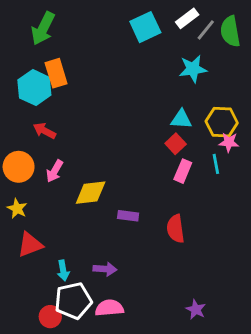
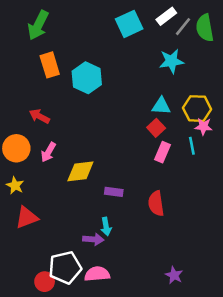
cyan hexagon: (34, 88) -> (87, 78), moved
cyan arrow: (63, 270) -> (106, 227), moved

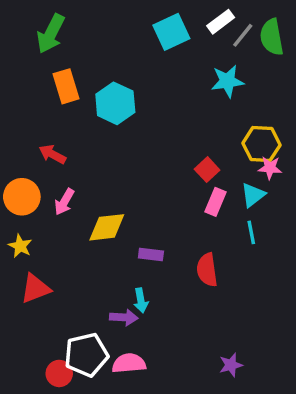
cyan triangle: (161, 106) -> (253, 195), moved, turned -42
cyan line: (192, 146) -> (251, 232), moved
purple star: (174, 275) -> (231, 365), turned 30

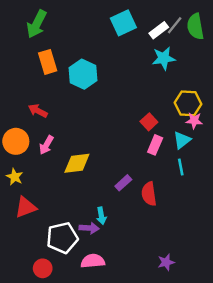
white rectangle: (221, 22) -> (159, 30), moved
purple rectangle: (151, 255) -> (123, 183), moved, turned -49
white pentagon: (86, 355) -> (62, 238), moved

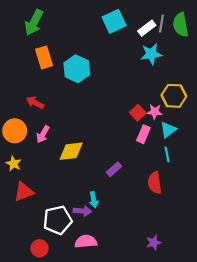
gray line: (175, 25) -> (161, 24), turned -30
pink star: (194, 121) -> (155, 112), moved
red semicircle: (149, 194) -> (155, 183), moved

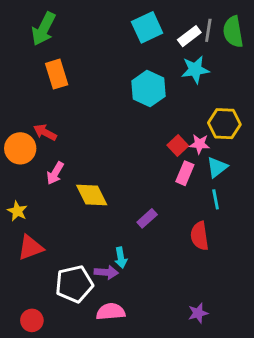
cyan hexagon: (77, 69) -> (149, 89), moved
orange circle: (15, 131) -> (20, 148), moved
yellow diamond: (71, 151) -> (92, 195), turned 70
red circle: (40, 248) -> (32, 320), moved

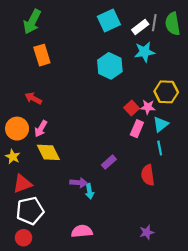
orange circle: (20, 148) -> (17, 129), moved
yellow diamond: (92, 195) -> (48, 152), moved
purple arrow: (106, 272) -> (79, 183), moved
white pentagon: (74, 284) -> (30, 211), moved

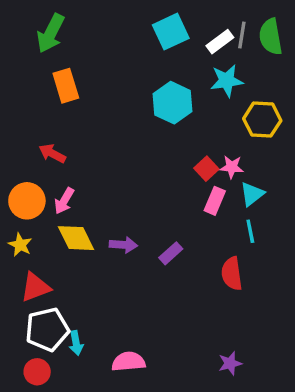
yellow hexagon: (166, 92) -> (262, 120), moved
purple arrow: (79, 183) -> (123, 245), moved
cyan arrow: (89, 191) -> (76, 343), moved

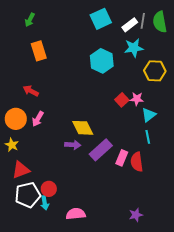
green arrow: (51, 33) -> (30, 20), size x0.6
pink rectangle: (215, 201) -> (122, 158), moved
yellow diamond: (76, 238) -> (83, 128), moved
purple rectangle: (171, 253) -> (101, 150), size x1.6
red circle: (37, 372) -> (49, 189), moved

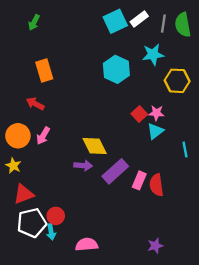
white rectangle: (130, 25) -> (139, 19), moved
orange rectangle: (39, 51) -> (44, 71), moved
cyan triangle: (149, 115) -> (155, 131), moved
cyan line: (148, 137) -> (185, 150), moved

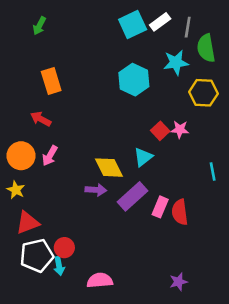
green semicircle: (183, 25) -> (206, 48), moved
cyan triangle: (155, 131) -> (143, 157), moved

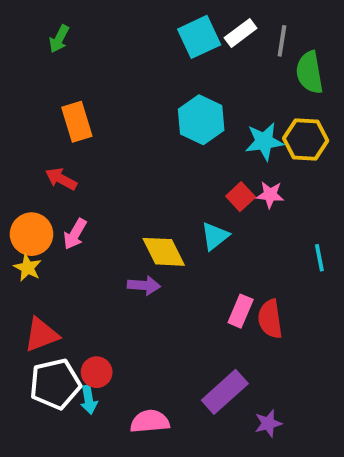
cyan star: (176, 63) -> (264, 141), moved
yellow star: (16, 190) -> (28, 268), moved
purple rectangle: (133, 196) -> (225, 392), moved

